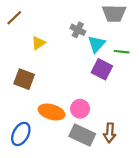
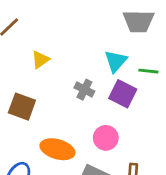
gray cross: (78, 30) -> (84, 90), moved
pink circle: (80, 109) -> (106, 138), moved

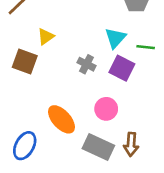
brown square: (22, 107) -> (25, 62), moved
orange ellipse: (57, 149) -> (61, 119), turned 32

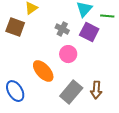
pink circle: (106, 109) -> (68, 54), moved
blue ellipse: (25, 146) -> (15, 91), turned -60
gray rectangle: (98, 147) -> (71, 92), turned -75

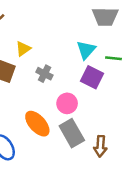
gray cross: (62, 29) -> (44, 74), moved
gray rectangle: (71, 92) -> (72, 133), moved, turned -70

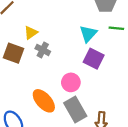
green line: (113, 58) -> (116, 28), moved
gray cross: (44, 74) -> (43, 50), moved

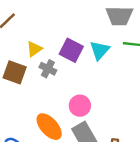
purple square: (94, 59) -> (71, 50), moved

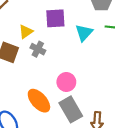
purple square: (71, 50) -> (55, 18), moved, turned -30

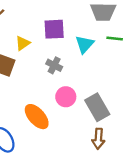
gray cross: (38, 49) -> (54, 65), moved
gray rectangle: (71, 109) -> (97, 107), moved

